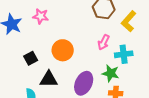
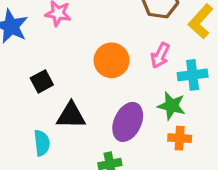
orange circle: (63, 50) -> (112, 60), moved

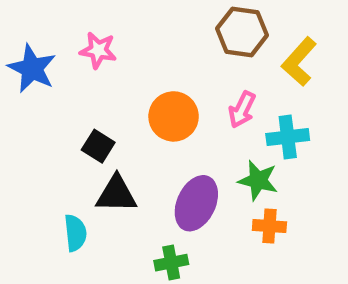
black square: (42, 81) -> (98, 146), moved, turned -30

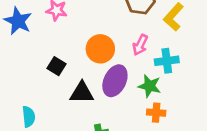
black triangle: (116, 194) -> (82, 93), moved
purple ellipse: (196, 203) -> (115, 81), moved
cyan semicircle: (75, 233) -> (29, 117), moved

